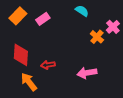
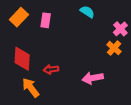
pink rectangle: (43, 19) -> (46, 20), turned -48
orange cross: (97, 37) -> (114, 48), moved

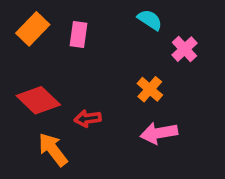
pink cross: (120, 29) -> (185, 49), moved
orange cross: (114, 48) -> (150, 89), moved
red diamond: (22, 59) -> (38, 100), turned -50

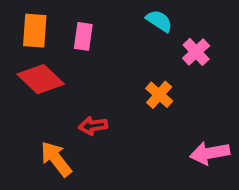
orange rectangle: (33, 29) -> (35, 31), turned -40
red diamond: (38, 100) -> (41, 79), moved
pink arrow: (159, 133) -> (210, 153), moved

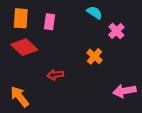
orange arrow: (56, 159) -> (20, 97), moved

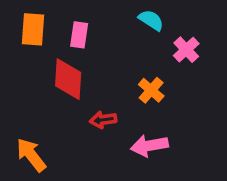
red diamond: (24, 47) -> (68, 79), moved, turned 50
red arrow: (55, 75) -> (103, 120), moved
pink arrow: (124, 91) -> (149, 146), moved

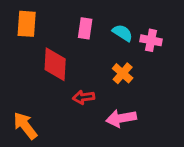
cyan semicircle: (151, 20) -> (123, 33), moved
pink rectangle: (79, 35) -> (85, 28), moved
pink cross: (186, 50) -> (151, 40), turned -36

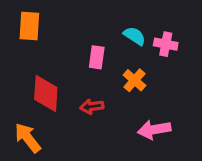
pink rectangle: (85, 28) -> (97, 57), moved
red diamond: (55, 64) -> (46, 93), moved
pink arrow: (121, 118) -> (154, 130), moved

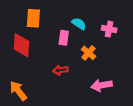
orange rectangle: (29, 26) -> (33, 18), moved
cyan semicircle: (134, 36) -> (79, 24), moved
red diamond: (46, 93) -> (21, 45), moved

